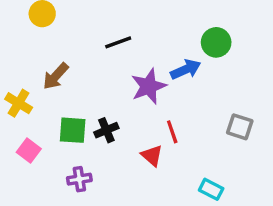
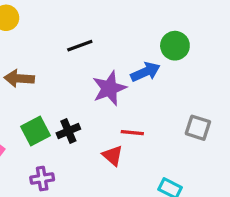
brown arrow: (56, 76) -> (19, 78), turned 52
green square: (73, 130) -> (36, 131), turned -32
red line: (172, 132) -> (132, 133), turned -65

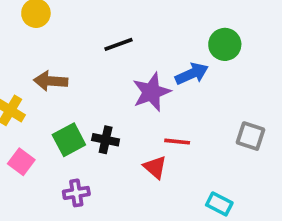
black cross: (68, 131) -> (106, 140), turned 35

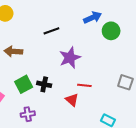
blue arrow: (192, 74) -> (93, 17), moved

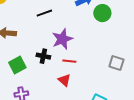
black cross: (44, 84) -> (43, 56), moved
red line: (84, 85) -> (69, 61), moved

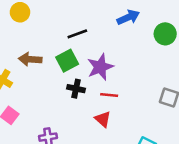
green circle: (102, 13) -> (165, 34), moved
green square: (17, 65) -> (67, 61), moved

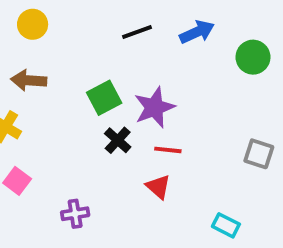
black line: (77, 34) -> (137, 32), moved
brown arrow: (30, 59) -> (29, 80), moved
black cross: (76, 89) -> (118, 140), turned 30

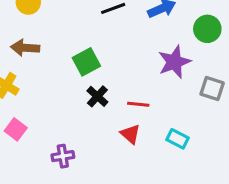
purple star: (154, 107) -> (174, 62), moved
gray square: (259, 154) -> (212, 89), moved
cyan rectangle: (226, 225) -> (178, 139), moved

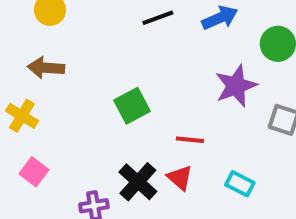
green square: (86, 62) -> (132, 106), moved
black cross: (97, 96) -> (138, 182), moved, size x1.4

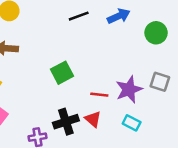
purple star: (236, 86) -> (129, 89), moved
black cross: (138, 182) -> (66, 122), turned 30

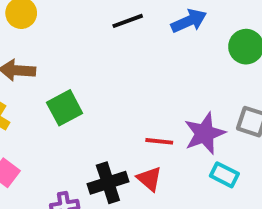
green square: (62, 73) -> (65, 108), moved
cyan rectangle: (132, 123) -> (224, 175), moved

